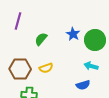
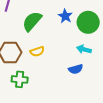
green semicircle: (41, 39) -> (32, 21), size x1.5

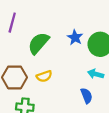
blue semicircle: (76, 69) -> (86, 96), turned -96

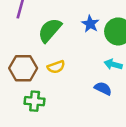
blue semicircle: (86, 96) -> (103, 88), turned -42

